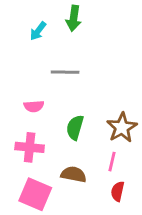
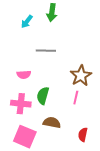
green semicircle: (75, 128) -> (43, 96), moved
brown star: (122, 128) -> (81, 76), moved
pink line: (112, 162) -> (76, 98), moved

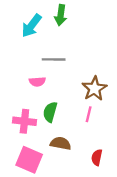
cyan arrow: (27, 22) -> (31, 26), size x1.5
pink semicircle: (24, 75) -> (37, 82), moved

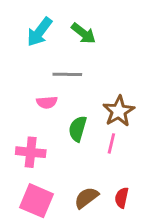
green arrow: (61, 15) -> (83, 33), moved, turned -60
green semicircle: (50, 112) -> (78, 129), moved
brown semicircle: (61, 143) -> (86, 198), moved, turned -48

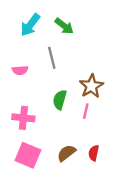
gray line: (67, 74) -> (52, 58), turned 75
pink semicircle: (47, 102) -> (20, 70), moved

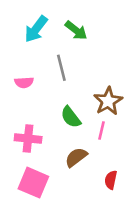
green semicircle: (60, 100) -> (71, 117), turned -54
brown semicircle: (66, 153) -> (76, 157), moved

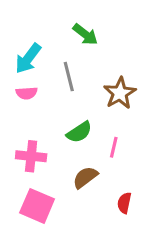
cyan arrow: (36, 29) -> (28, 58), moved
brown star: (108, 101) -> (120, 93), moved
green semicircle: (71, 117) -> (79, 132), turned -85

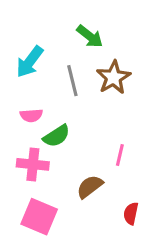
pink semicircle: (27, 93) -> (31, 115), moved
brown star: (120, 93) -> (113, 77), moved
green semicircle: (79, 132) -> (57, 136), moved

